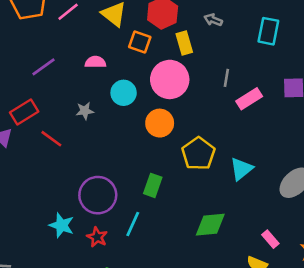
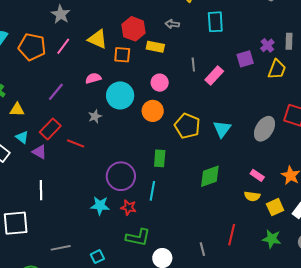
yellow rectangle: (184, 43) -> (155, 47), turned -48
pink circle: (170, 79) -> (160, 83), moved, size x0.6
cyan circle: (124, 93) -> (120, 95), size x1.4

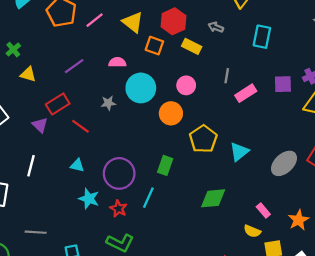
cyan triangle: (22, 137) -> (77, 165), moved, turned -40

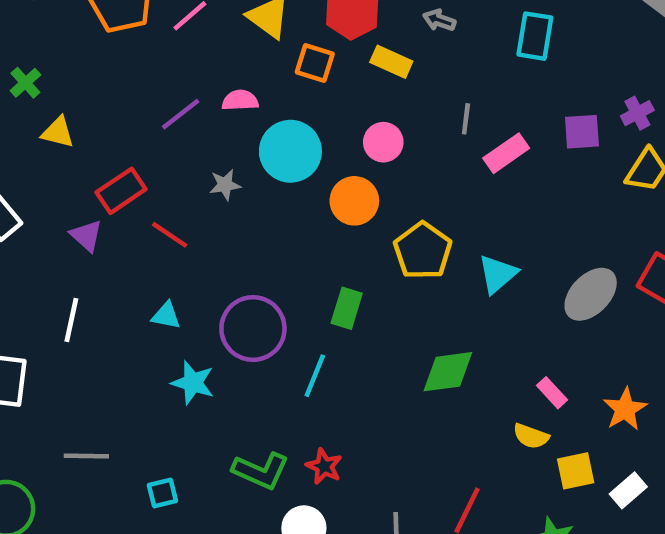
purple line: (74, 66) -> (181, 114), moved
red star: (118, 209) -> (324, 466), moved

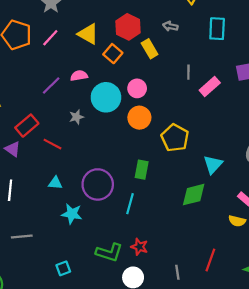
yellow rectangle: (391, 62) -> (150, 49), turned 42
orange square: (315, 63) -> (113, 54), turned 30
pink circle: (383, 142) -> (137, 88), moved
cyan triangle: (498, 274) -> (213, 164), moved
gray line: (86, 456) -> (22, 236), moved

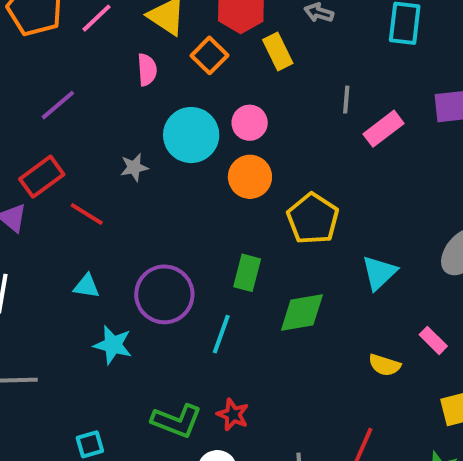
pink semicircle: (79, 76) -> (147, 70), moved, turned 91
purple line: (51, 85) -> (58, 105), moved
green diamond: (194, 195) -> (302, 312), moved
yellow semicircle: (237, 221) -> (385, 365), moved

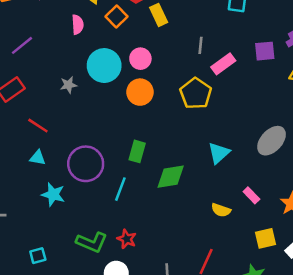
red line: (87, 214) -> (38, 126), moved
yellow pentagon: (313, 219) -> (196, 94), moved

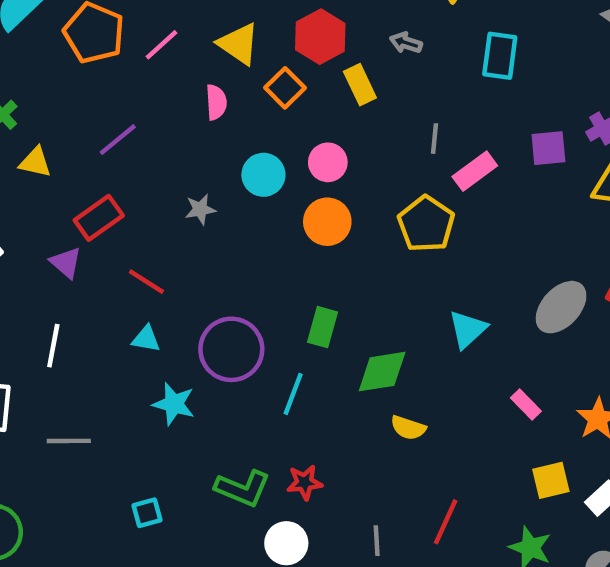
cyan circle: (104, 66) -> (263, 175), size x0.7
yellow semicircle: (221, 210) -> (408, 428), moved
red star: (127, 239) -> (304, 482), turned -30

